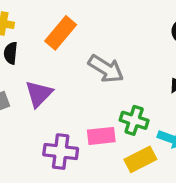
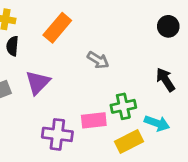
gray arrow: (106, 69) -> (98, 60), size x0.7
green cross: (134, 120) -> (123, 106), turned -30

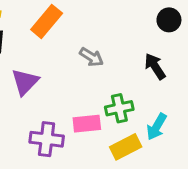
black arrow: (165, 80) -> (155, 66), moved
cyan arrow: (157, 123) -> (157, 127), turned 100

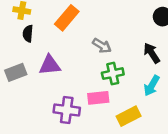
purple triangle: (25, 82) -> (50, 65), turned 40
green cross: (119, 108) -> (113, 74), moved
cyan arrow: (157, 127) -> (152, 86), moved

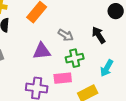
black arrow: (152, 53) -> (99, 35), moved
purple triangle: (50, 65) -> (42, 51), moved

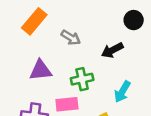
gray arrow: (66, 35) -> (71, 38), moved
black arrow: (99, 35) -> (112, 50), turned -84

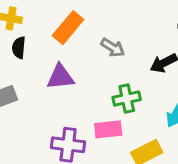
purple triangle: (41, 70) -> (60, 77), moved

